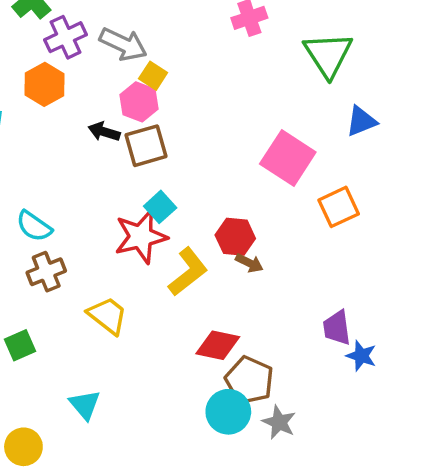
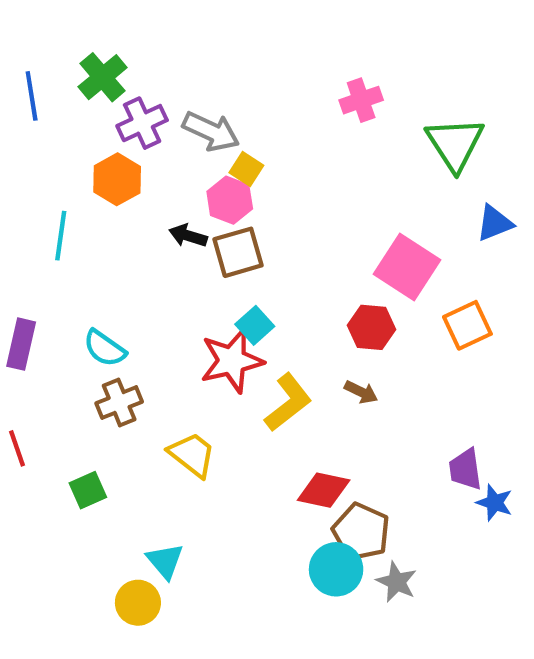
red hexagon: (235, 237) -> (372, 327), moved
yellow circle: (23, 447) -> (138, 603), moved

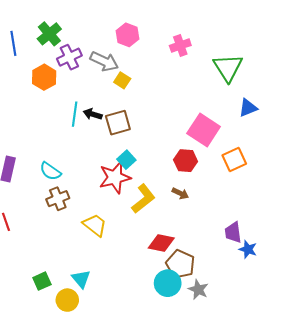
orange hexagon: (117, 179) -> (44, 77), moved
pink hexagon: (230, 200) -> (127, 35), moved
cyan line: (61, 236) -> (75, 114), moved
green square: (88, 490) -> (42, 281), moved

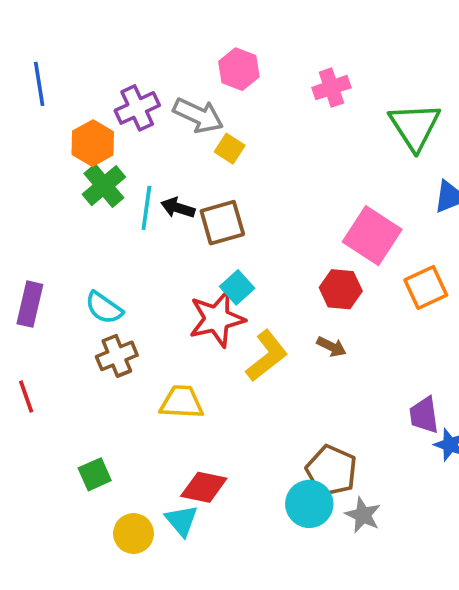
green cross: (49, 34) -> (104, 186), moved
yellow trapezoid: (95, 225) -> (182, 402), turned -35
red diamond: (161, 243) -> (204, 487), moved
cyan triangle: (81, 279) -> (182, 521), moved
green square: (42, 281) -> (95, 474), moved

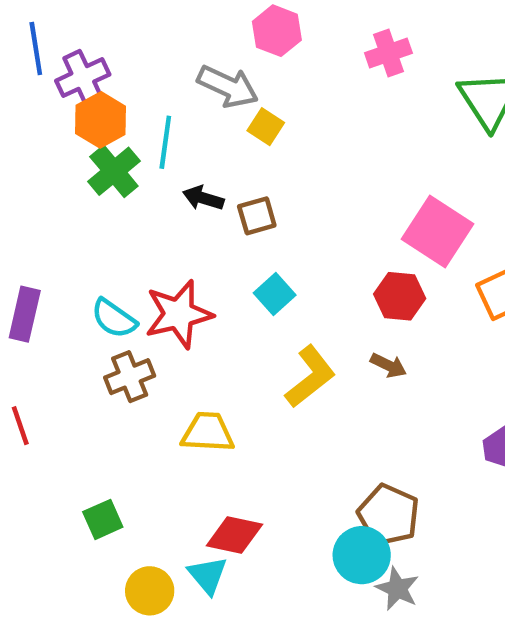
purple cross: (137, 108) -> (83, 78), moved
cyan line: (146, 208) -> (165, 142), moved
brown square: (222, 223) -> (257, 216), size x0.7
red star: (217, 319) -> (179, 314), moved
gray star: (363, 515) -> (397, 589), moved

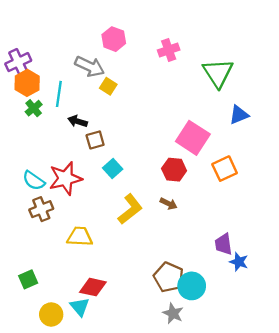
green cross: (114, 171) -> (34, 108), size x0.7
brown square: (257, 216) -> (95, 140), moved
cyan circle: (362, 555) -> (192, 286), moved

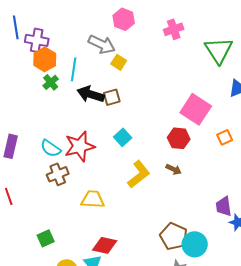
purple cross: (18, 62) -> (37, 40), turned 35
black arrow: (78, 121) -> (91, 94), size x1.5
brown square: (95, 140) -> (112, 97), moved
orange square: (225, 169) -> (225, 137), size x0.7

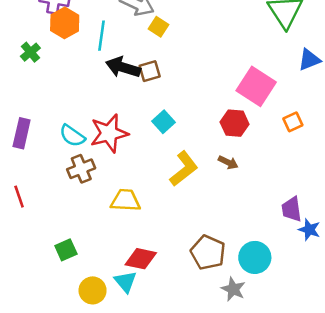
green cross: (51, 82) -> (30, 52), moved
brown pentagon: (174, 236) -> (208, 252), moved

